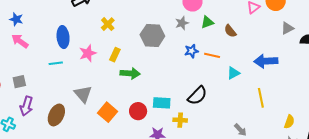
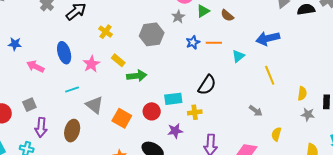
pink arrow: (20, 41) -> (35, 66), moved
yellow rectangle: (115, 55) -> (118, 60), turned -64
cyan line: (56, 63) -> (72, 90), moved

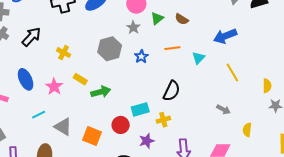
blue star: (193, 42) -> (141, 57), moved

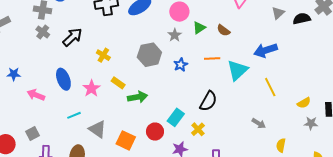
cyan triangle: (198, 58) -> (237, 70), size x1.6
yellow semicircle: (267, 86) -> (304, 103), turned 56
cyan rectangle: (140, 109) -> (176, 117), turned -42
yellow cross: (163, 120) -> (198, 129), turned -32

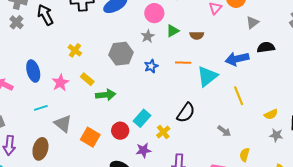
black semicircle: (302, 19) -> (266, 47), moved
brown semicircle: (223, 30) -> (197, 35), turned -40
black arrow: (72, 37) -> (45, 15), moved, turned -80
black semicircle: (208, 101) -> (186, 113), moved

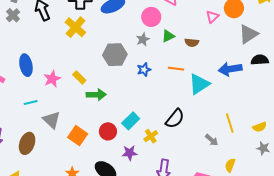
gray triangle: (252, 23) -> (248, 34), size x1.5
yellow cross: (75, 50) -> (75, 27), moved, size x1.5
yellow line: (239, 96) -> (230, 123), moved

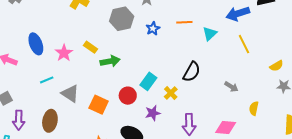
cyan triangle: (199, 84) -> (210, 34), size x0.7
yellow line: (230, 123) -> (244, 44), moved

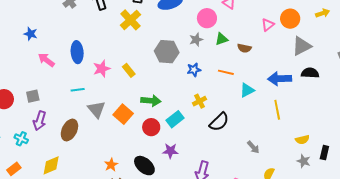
green arrow: (110, 61) -> (151, 101), moved
yellow cross: (171, 93) -> (199, 101), moved
orange square: (99, 105) -> (123, 114), moved

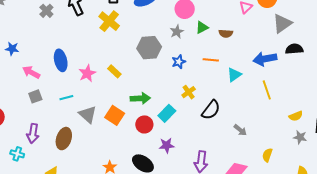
gray square: (33, 96) -> (35, 96), moved
gray arrow: (253, 147) -> (240, 130), moved

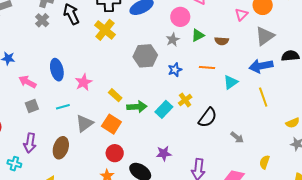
gray triangle: (282, 23) -> (265, 36), moved
yellow rectangle: (114, 71) -> (115, 95), moved
cyan rectangle: (167, 113) -> (164, 109), moved
gray triangle: (88, 114) -> (84, 123), turned 42
red circle: (144, 124) -> (115, 153), moved

